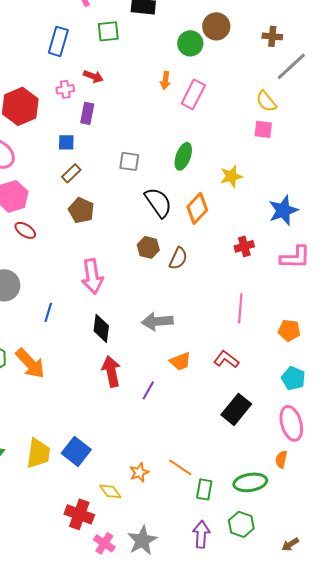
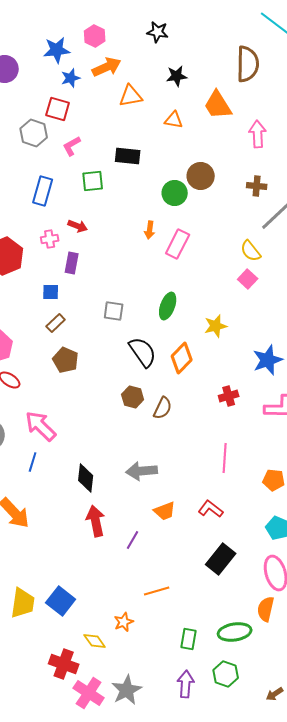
pink square: (263, 129) -> (248, 279), turned 36
pink arrow: (92, 276) -> (41, 426), moved, turned 144
orange semicircle: (281, 459) -> (266, 609), size x1.4
orange line: (180, 467) -> (157, 591), moved, turned -50
pink cross: (104, 543) -> (89, 693), size x1.4

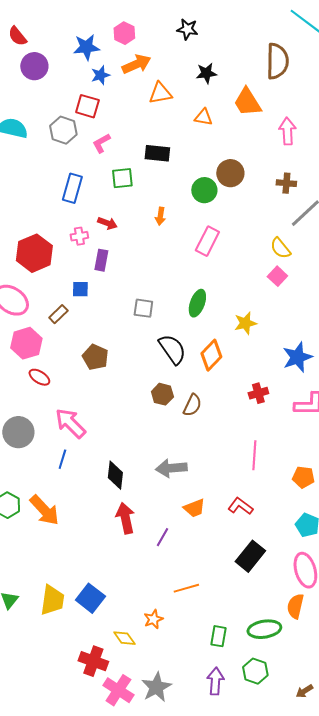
orange arrow: (150, 230) -> (160, 216), moved
brown rectangle: (56, 323) -> (58, 314), moved

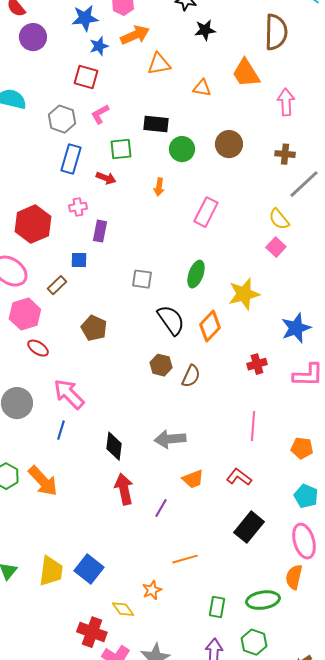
black star: (206, 73) -> (205, 30), moved
gray hexagon: (63, 130) -> (62, 119), moved
green circle: (204, 190) -> (182, 149), moved
red arrow: (107, 223) -> (106, 178), moved
yellow star: (245, 323) -> (244, 294), size x1.4

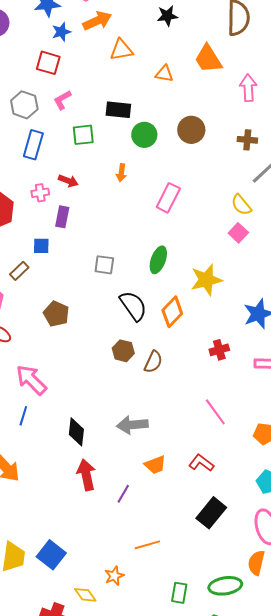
red arrow: (106, 178) -> (68, 181), moved
pink line: (253, 426) -> (215, 412), turned -40

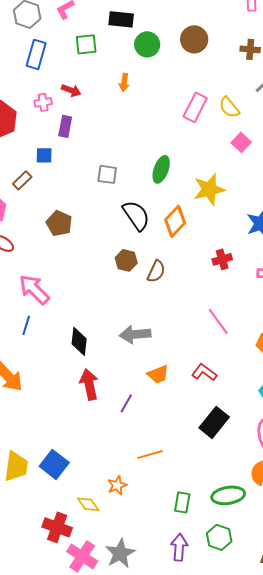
pink rectangle: (168, 198) -> (195, 107), moved
yellow semicircle: (241, 205) -> (229, 107), moved

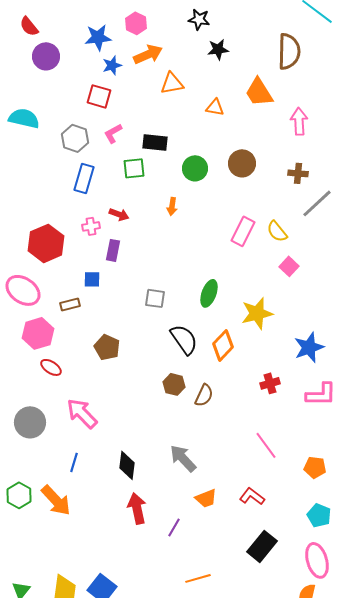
black rectangle: (121, 19) -> (155, 142), moved
brown rectangle: (22, 180) -> (70, 304), turned 30
blue line: (26, 325) -> (74, 462), moved
gray arrow: (135, 334) -> (183, 458), turned 52

